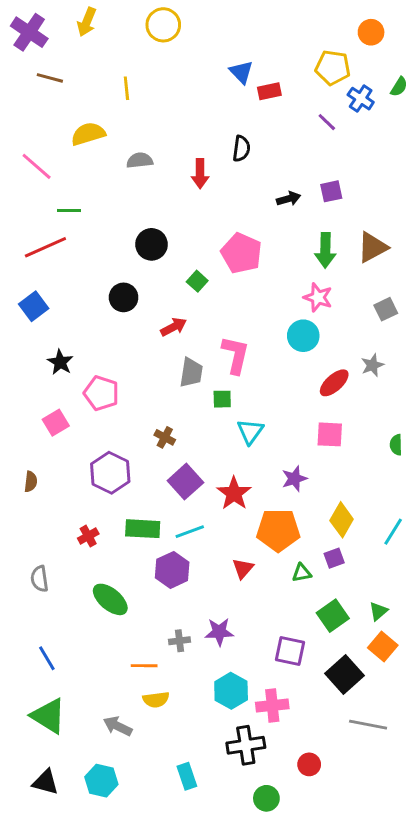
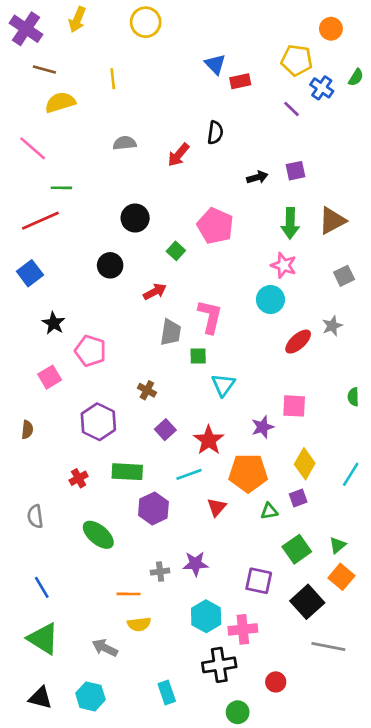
yellow semicircle: (88, 134) -> (60, 102), moved
red arrow: (200, 174) -> (178, 155), turned 40
pink square: (330, 434) -> (294, 406), moved
purple square: (185, 482) -> (165, 430), size x0.7
cyan line: (190, 532) -> (189, 474), moved

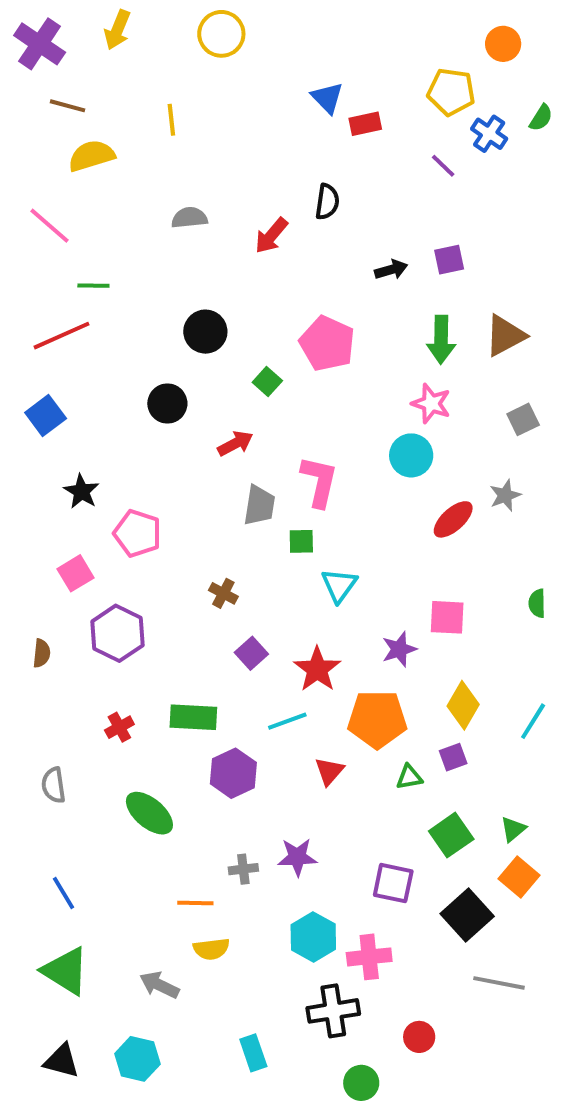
purple hexagon: (98, 422) -> (117, 633), moved

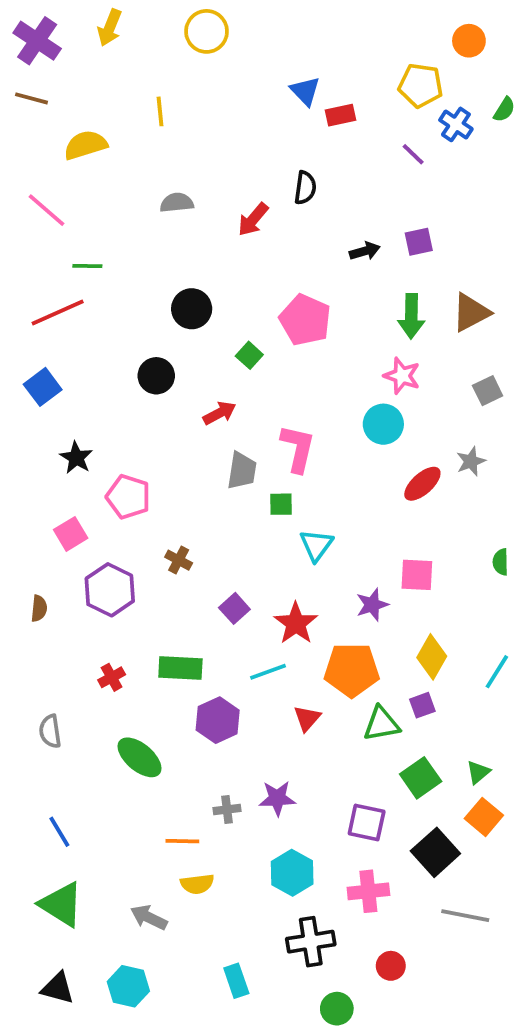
brown line: (68, 106) -> (32, 98), moved
brown cross: (223, 593) -> (179, 560), moved
green triangle: (409, 777) -> (381, 724), size x1.5
pink cross: (369, 957) -> (368, 891), moved

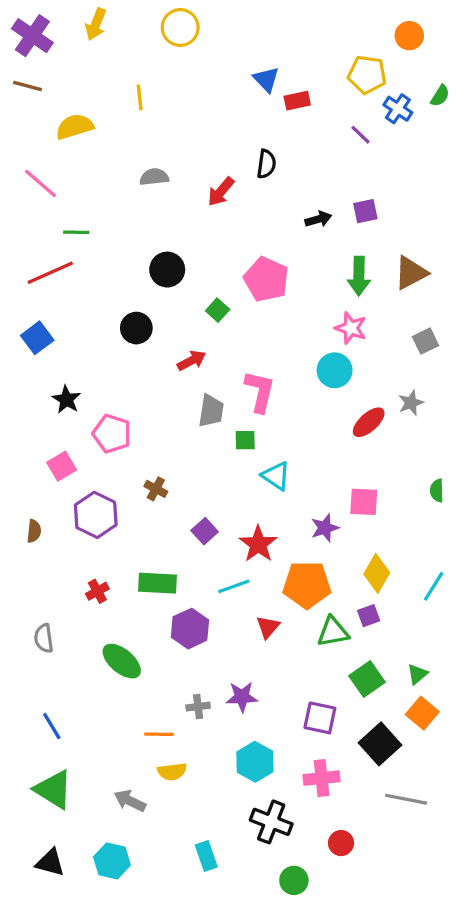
cyan triangle: (316, 545) -> (276, 476), turned -32
black cross: (311, 942) -> (271, 822), turned 30

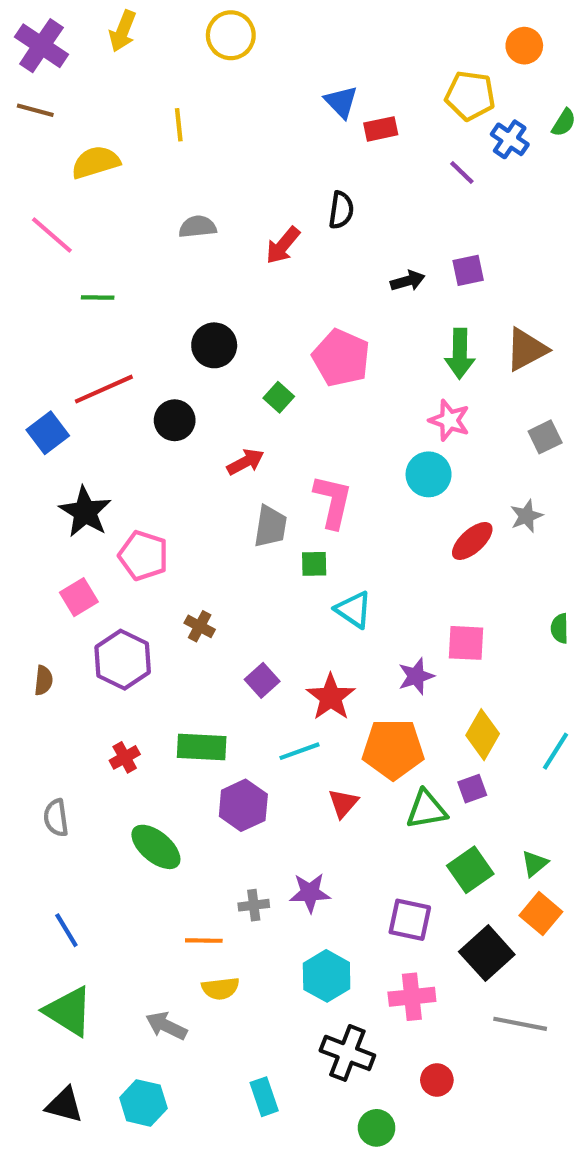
red line: (50, 273) -> (104, 389), moved
black star: (66, 400) -> (85, 512), size x1.4

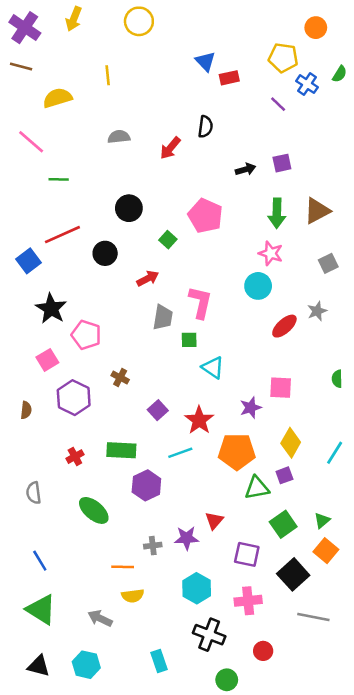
red triangle: (343, 803) -> (214, 520), moved

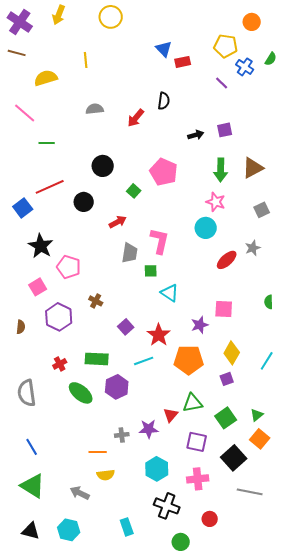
green triangle: (257, 488) -> (193, 403), moved
gray semicircle: (34, 493) -> (27, 393), size x1.5
green ellipse: (94, 510) -> (81, 393), moved

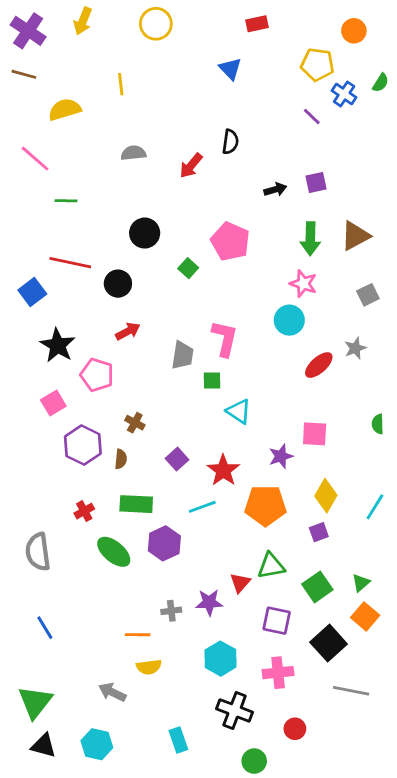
red rectangle: (183, 62) -> (257, 24), moved
red line: (50, 187) -> (70, 263), turned 36
red arrow: (118, 222) -> (128, 331), moved
brown semicircle: (21, 327) -> (121, 459), moved
green triangle: (33, 486) -> (35, 702), moved, turned 36

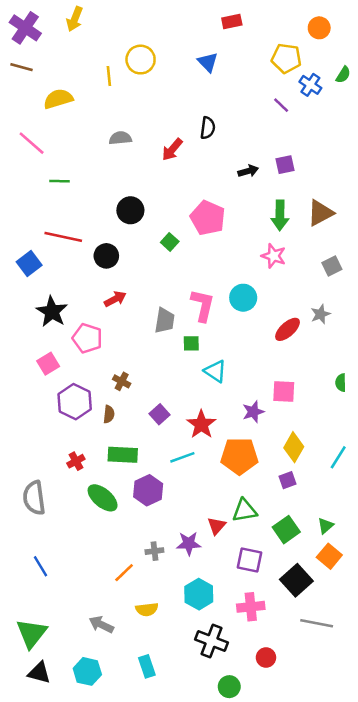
yellow circle: (156, 24) -> (141, 60), moved
cyan circle: (289, 320) -> (243, 298), moved
orange line: (138, 635) -> (124, 573), turned -45
yellow semicircle: (149, 667) -> (147, 609), moved
cyan rectangle: (178, 740) -> (147, 666), moved

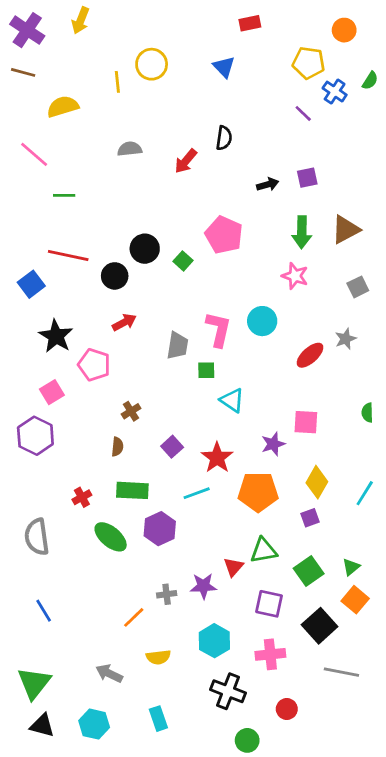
black circle: (130, 210) -> (145, 249), moved
brown cross: (122, 381) -> (131, 411), turned 30
purple hexagon: (75, 402) -> (35, 436), moved

